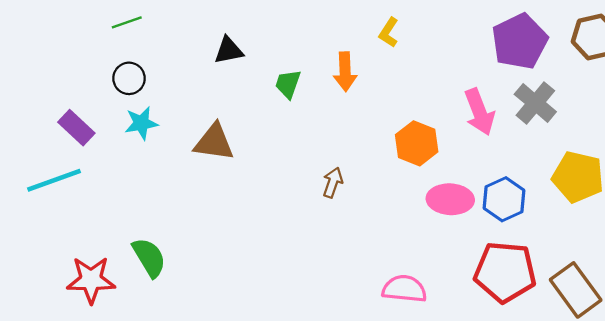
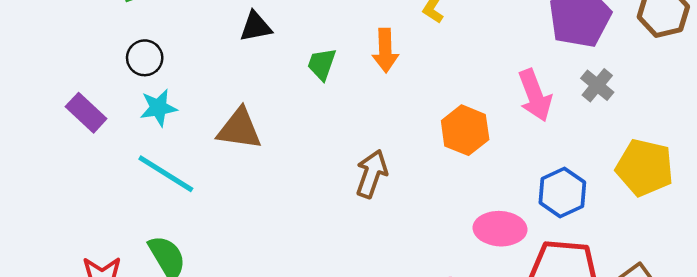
gray cross: (535, 103) -> (597, 85), size x0.7
cyan line: (54, 180) -> (166, 174), moved, turned 52
brown arrow: (333, 182) -> (372, 174), size x1.4
pink ellipse: (450, 199) -> (500, 229), moved

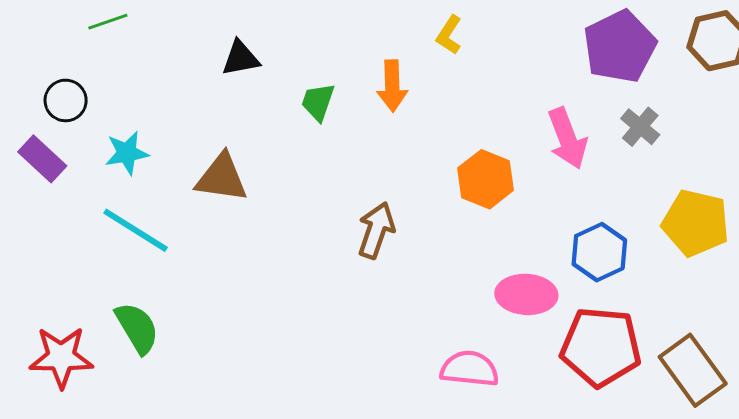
black circle: (145, 58) -> (66, 100), moved

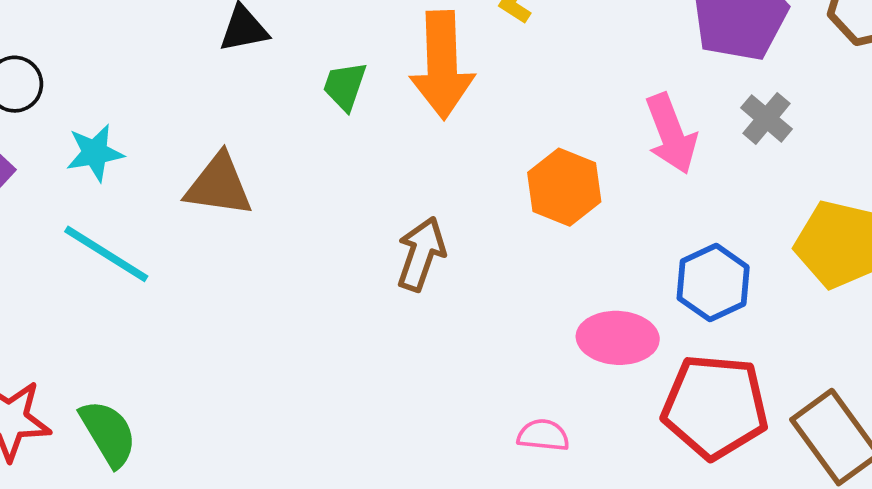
orange arrow: (392, 86) -> (442, 65), size x1.6
green semicircle: (137, 328) -> (108, 433), moved
pink semicircle: (470, 369) -> (543, 435), size x0.7

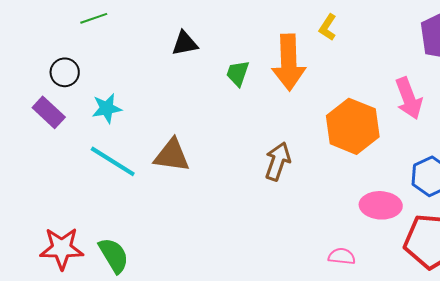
brown triangle: (219, 185) -> (172, 155), moved
orange hexagon: (564, 187) -> (353, 126), size x1.4

